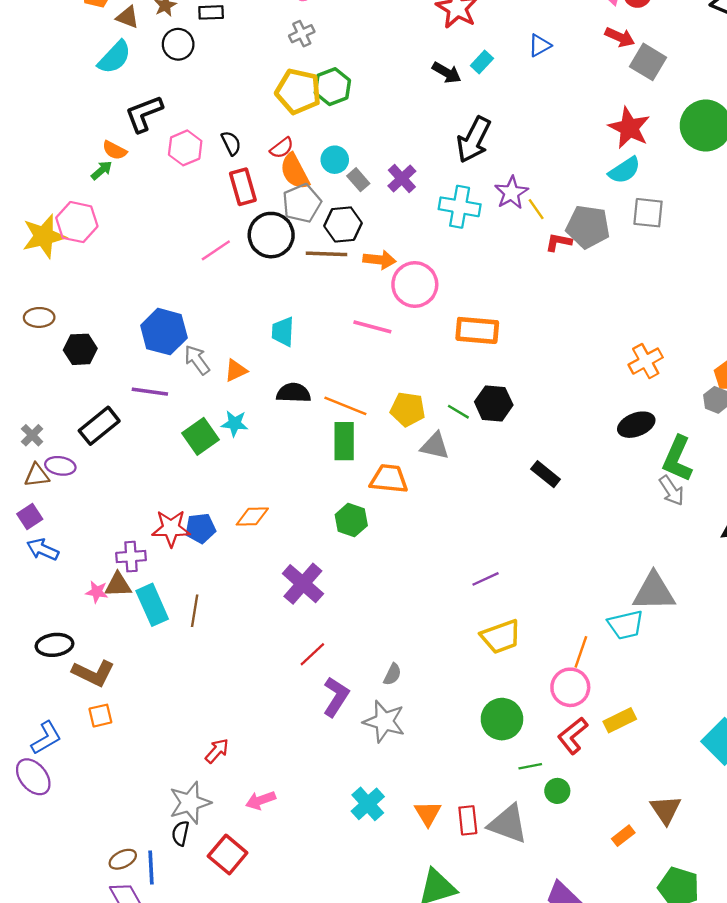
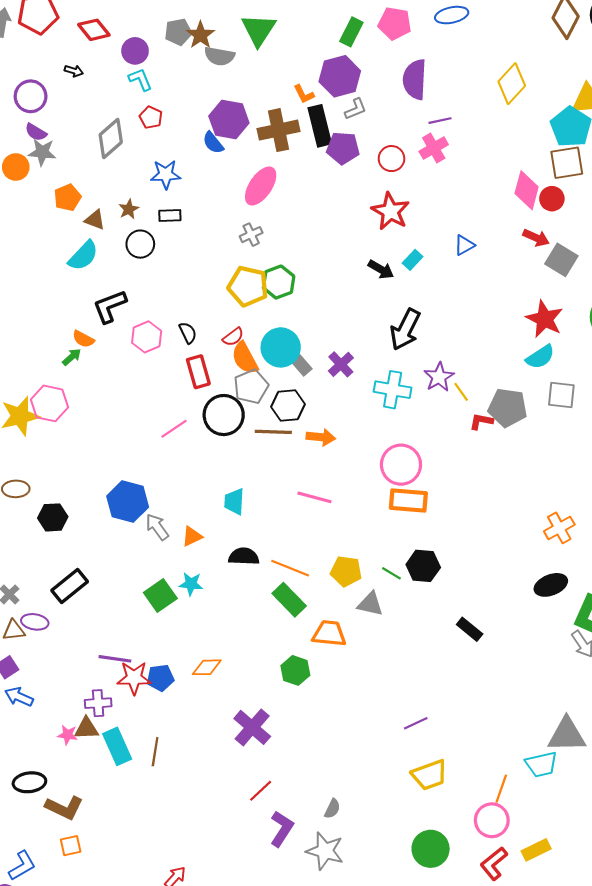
cyan circle: (335, 160) -> (281, 347), size x1.6
pink circle: (415, 285) -> (401, 465), moved
purple line: (150, 392) -> (115, 659), moved
green rectangle: (344, 441) -> (289, 600), turned -44

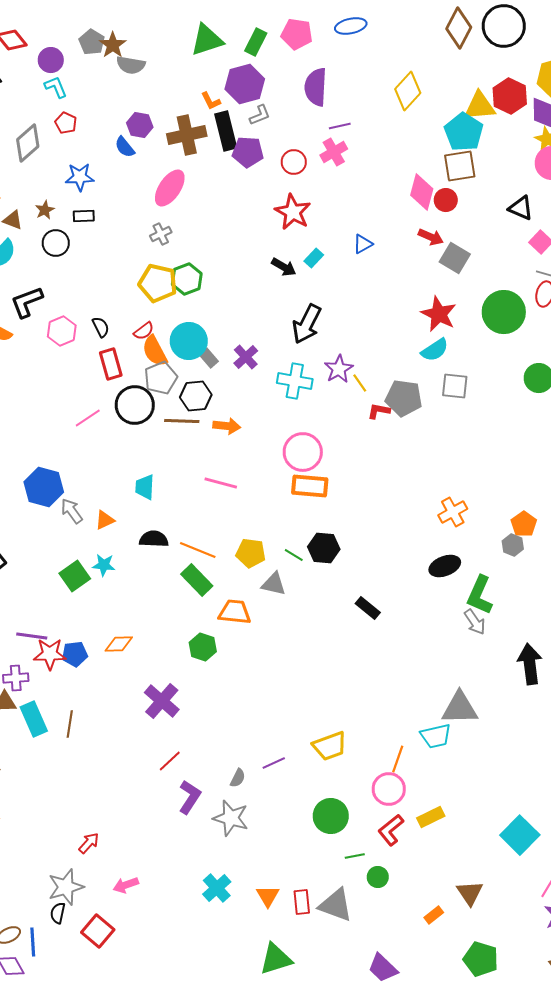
green triangle: (259, 30) -> (207, 40), moved, turned 39
gray pentagon: (178, 32) -> (92, 42), turned -30
purple hexagon: (229, 120) -> (140, 125), size x0.7
purple line: (416, 723) -> (274, 763), moved

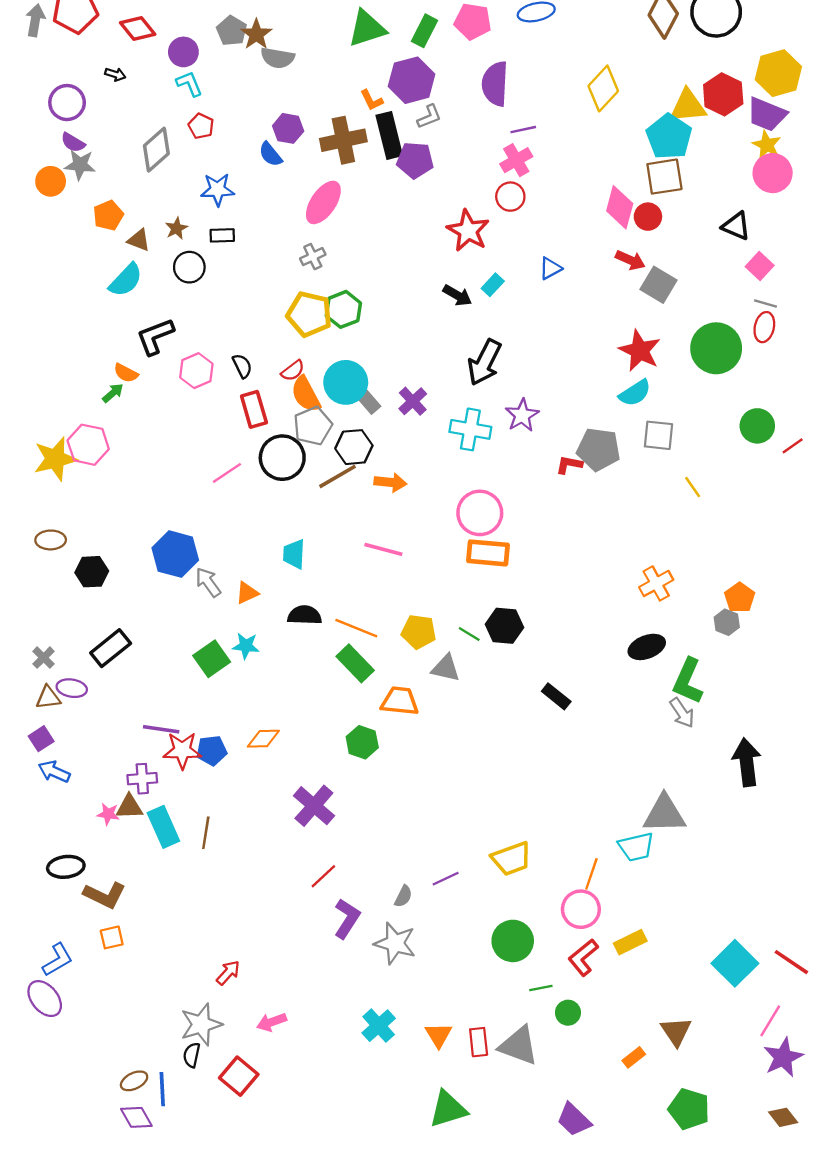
red circle: (294, 162) -> (510, 197), moved
yellow line: (360, 383) -> (693, 487), moved
brown line: (182, 421) -> (337, 476), turned -32

